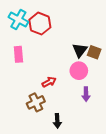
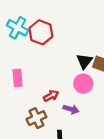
pink rectangle: (18, 54) -> (18, 78), moved
purple arrow: (86, 94) -> (71, 109), moved, turned -72

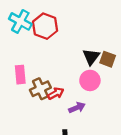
purple arrow: (71, 109) -> (77, 108), turned -40
brown cross: (36, 118) -> (40, 89), moved

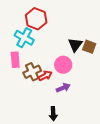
cyan cross: (20, 21) -> (24, 38), moved
pink circle: (90, 80) -> (63, 65), moved

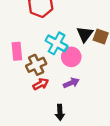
cyan cross: (24, 38) -> (57, 43), moved
red arrow: (45, 76) -> (41, 84), moved

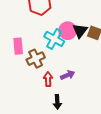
pink circle: (71, 57) -> (68, 31), moved
red arrow: (41, 84) -> (48, 79), moved, turned -64

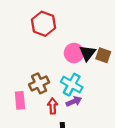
cyan cross: (54, 39) -> (72, 85), moved
pink rectangle: (18, 46) -> (20, 100), moved

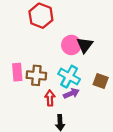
brown square: (103, 55) -> (101, 81), moved
brown cross: (39, 83) -> (36, 75), turned 30
pink rectangle: (20, 100) -> (17, 72), moved

